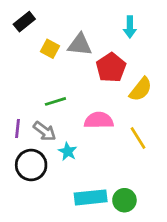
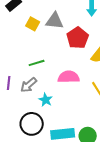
gray arrow: (45, 131) -> (29, 85), turned 102
black circle: (31, 165) -> (32, 124), moved

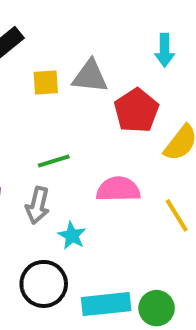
yellow square: (33, 24) -> (46, 82), turned -32
gray arrow: (29, 85) -> (38, 205), turned -36

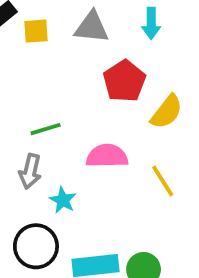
gray triangle: (90, 76) -> (92, 27), moved
yellow square: (46, 82) -> (36, 31), moved

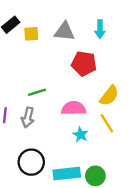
red pentagon: (124, 81) -> (84, 64), turned -30
yellow semicircle: (167, 112) -> (109, 96), moved
cyan star: (63, 200) -> (81, 135), moved

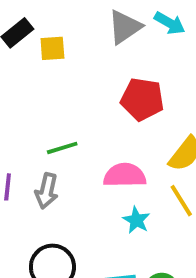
cyan arrow: (100, 29) -> (170, 23), moved, turned -60
gray triangle: (64, 32) -> (125, 27), moved, turned -40

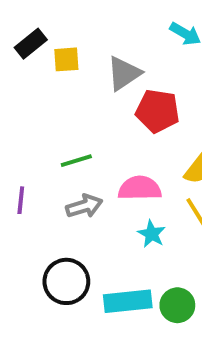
gray triangle: (125, 27) -> (124, 73), moved
gray arrow: (47, 191) -> (84, 206), moved, turned -120

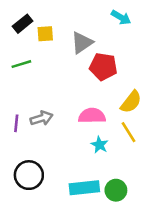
green line: (76, 161) -> (21, 64), moved
gray arrow: (84, 206) -> (41, 118), moved
black circle: (66, 281) -> (29, 175), moved

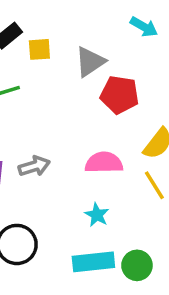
cyan star: (100, 145) -> (97, 215), moved

